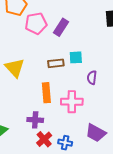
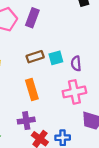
cyan square: (76, 57) -> (56, 58), moved
pink cross: (72, 102) -> (74, 92), moved

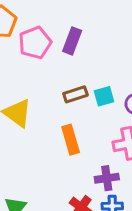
purple cross: (26, 121) -> (107, 178), moved

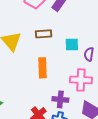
brown rectangle: (75, 94) -> (44, 34), moved

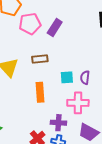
cyan square: (72, 44) -> (67, 77), moved

